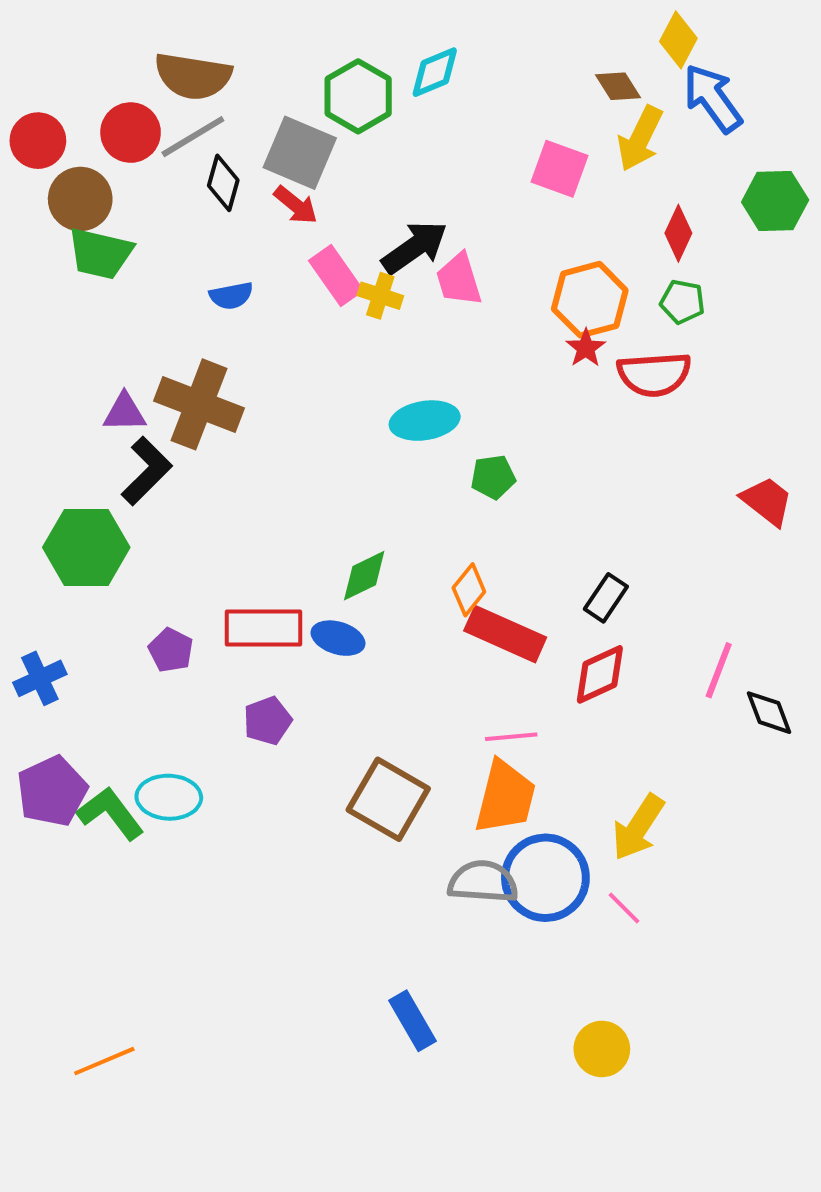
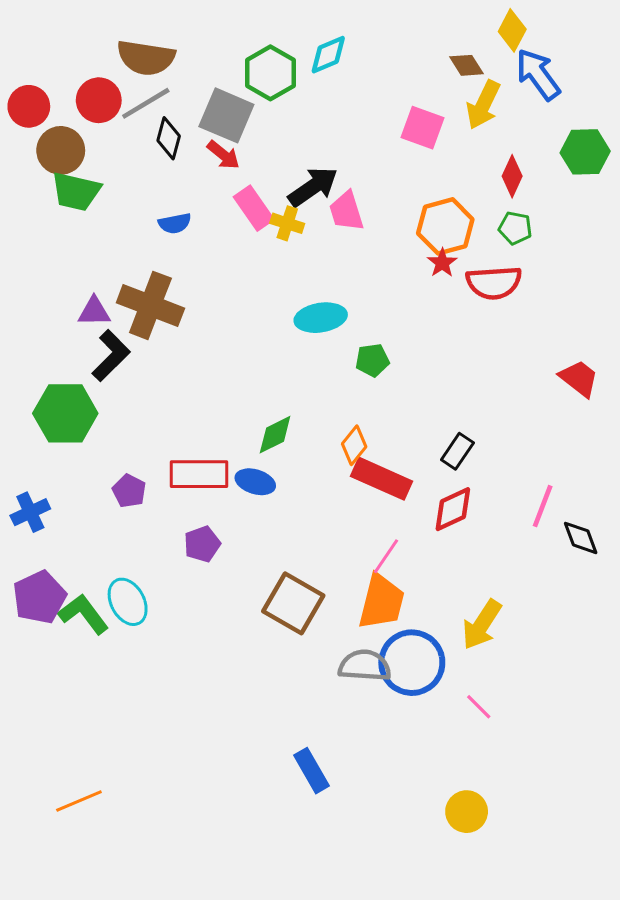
pink line: (511, 737) -> (386, 556), turned -51
cyan ellipse: (169, 797) -> (128, 602), turned 60
pink line: (624, 908) -> (479, 707), moved
yellow circle: (602, 1049) -> (467, 812), moved

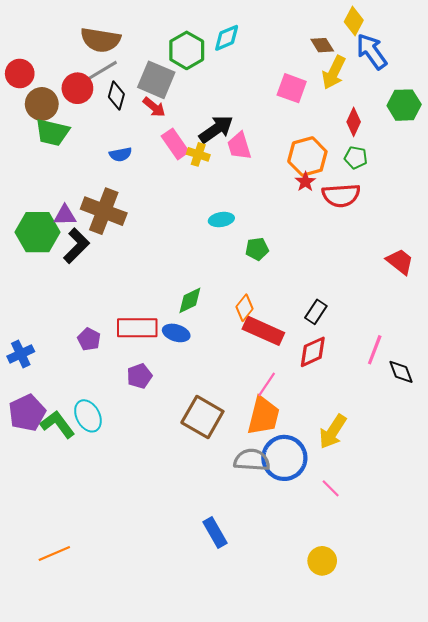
red circle: (99, 100) -> (77, 88), moved
cyan ellipse: (321, 318) -> (221, 220), size x0.7
green hexagon: (65, 413) -> (38, 232), moved

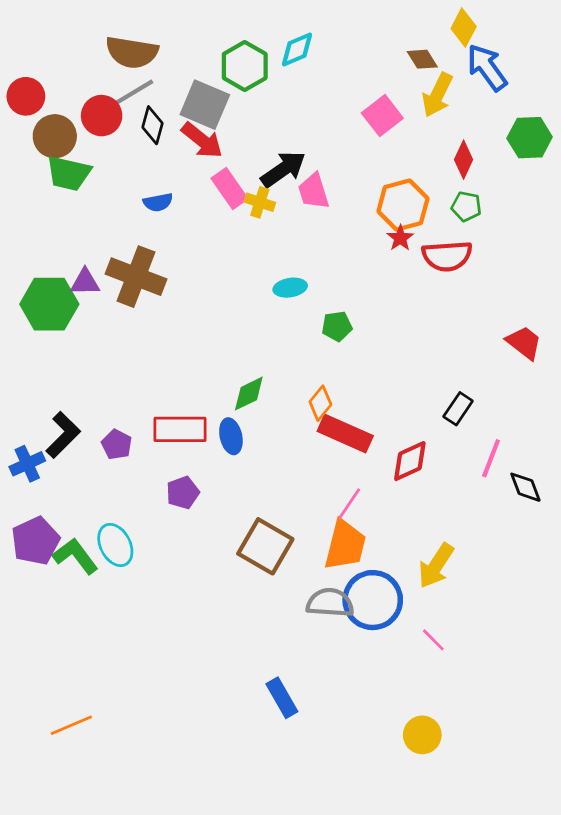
pink square: (292, 88) -> (382, 116), turned 32
red arrow: (154, 107) -> (202, 140), size x1.4
black L-shape: (76, 246) -> (63, 435), moved
black rectangle: (316, 312) -> (458, 409), moved
blue ellipse: (176, 333) -> (231, 436), turned 60

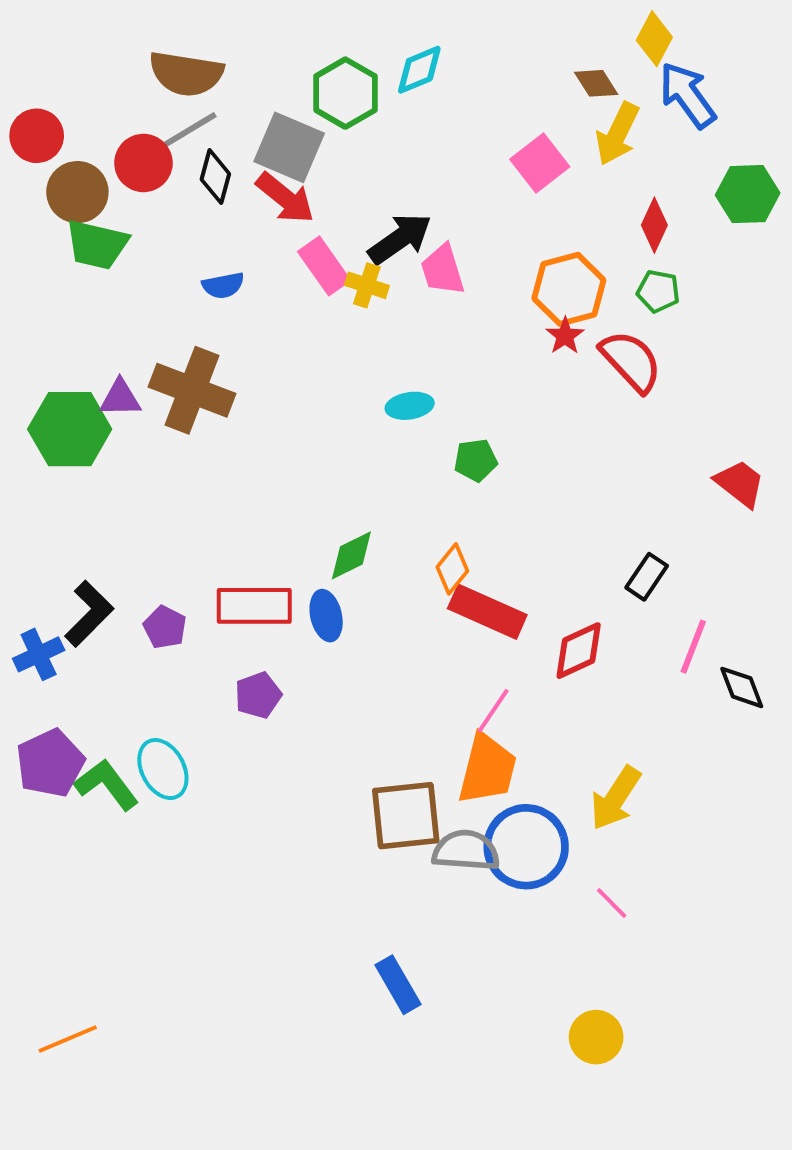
red semicircle: (447, 256) -> (631, 361), turned -129
brown square: (265, 546) -> (406, 816), moved, turned -36
orange line: (71, 725) -> (68, 1039), moved

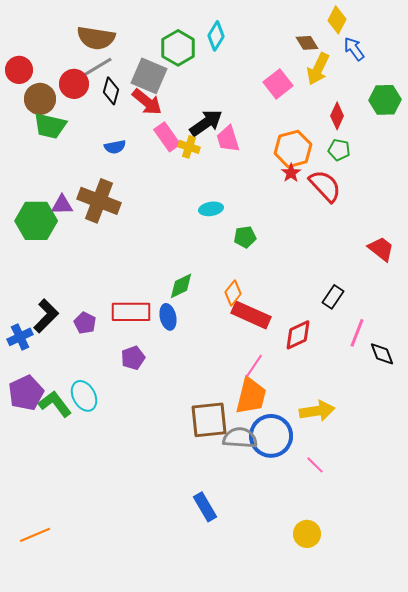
cyan diamond: (419, 70) -> (216, 36), turned -36
blue arrow: (687, 95) -> (354, 49), size x0.7
yellow arrow: (616, 798) -> (317, 411), turned -132

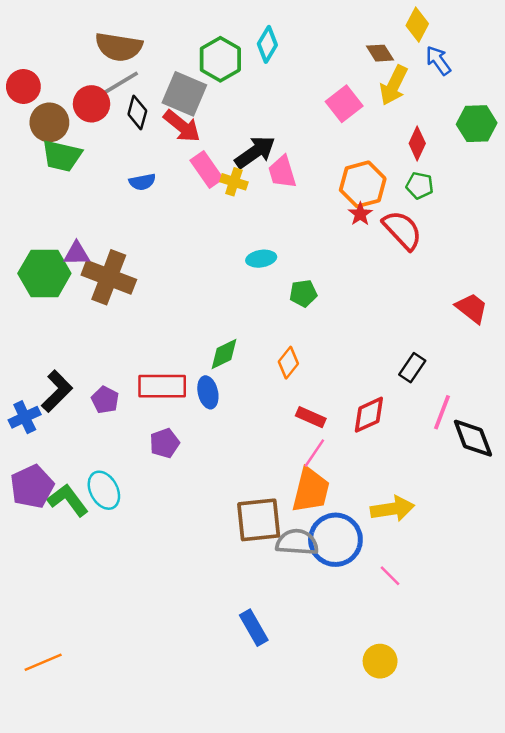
brown cross: (99, 201) -> (109, 277), moved
red rectangle: (251, 315) -> (311, 417), moved, size x0.6
black diamond: (382, 354) -> (473, 438), size x1.4

